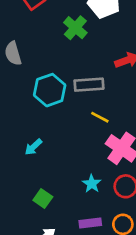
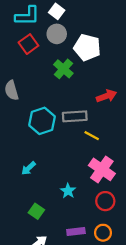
yellow line: (100, 117) -> (92, 136), moved
cyan star: (92, 184) -> (68, 191), moved

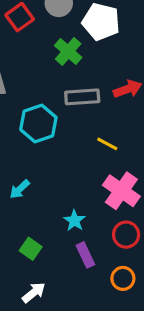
gray rectangle: (75, 116) -> (82, 97), moved
purple rectangle: (76, 232) -> (85, 255), moved, turned 72

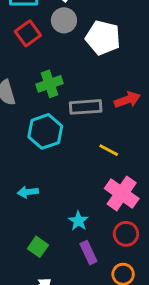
green cross: (68, 51) -> (50, 84), moved, turned 30
cyan arrow: (20, 189) -> (28, 192), turned 36

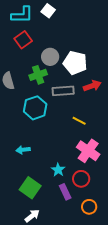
gray circle: (64, 20) -> (50, 57), moved
white pentagon: (103, 38) -> (75, 63), moved
red circle: (126, 234) -> (81, 179), moved
green square: (38, 247) -> (30, 188), size x1.5

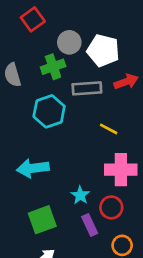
cyan arrow: (23, 150) -> (33, 168), size x1.6
pink cross: (88, 151) -> (121, 170), turned -35
green square: (30, 188) -> (42, 220), turned 35

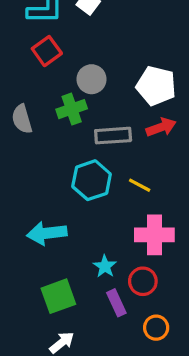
white pentagon: (103, 50) -> (156, 86), moved
cyan hexagon: (49, 111) -> (92, 180), moved

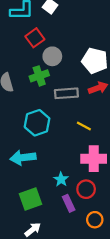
red square: (47, 51) -> (35, 38), moved
cyan hexagon: (92, 180) -> (37, 123), moved

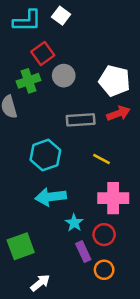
green cross: (39, 76) -> (28, 81), moved
cyan arrow: (23, 158) -> (51, 197), moved
green square: (31, 199) -> (21, 246), moved
orange circle: (95, 220) -> (104, 270), moved

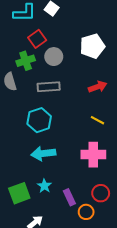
white pentagon: (115, 81) -> (92, 46), moved, turned -30
gray rectangle: (81, 120) -> (49, 87), moved
yellow line: (101, 159) -> (98, 120), moved
cyan star: (74, 223) -> (44, 186), moved
red circle: (104, 235) -> (101, 193), moved

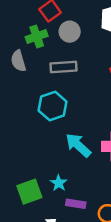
cyan arrow: (43, 154) -> (78, 145), moved, turned 50
purple rectangle: (69, 197) -> (76, 204), moved, turned -56

